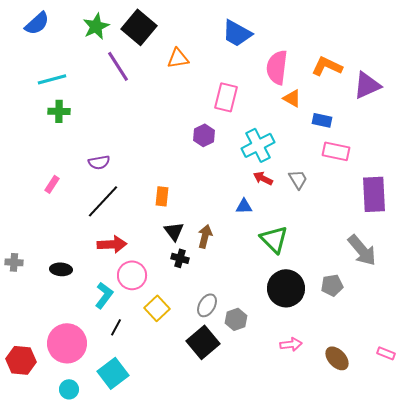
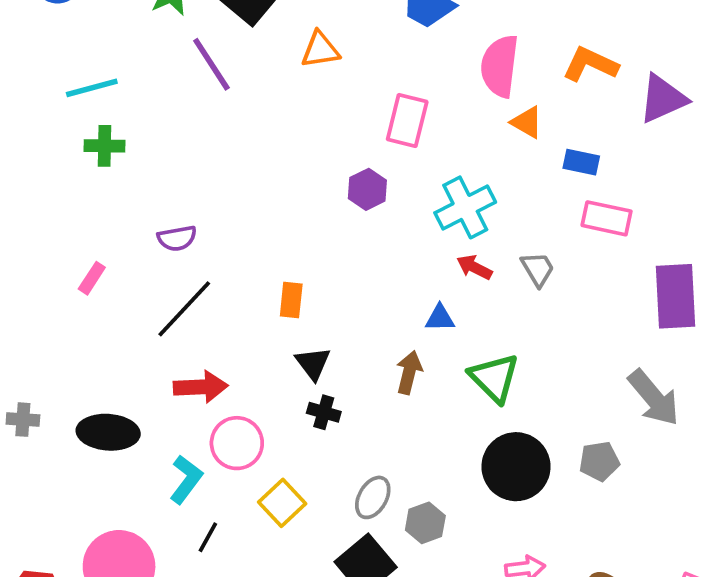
brown arrow: (205, 236) -> (409, 372), moved
black ellipse: (61, 269) -> (108, 432), size x1.5

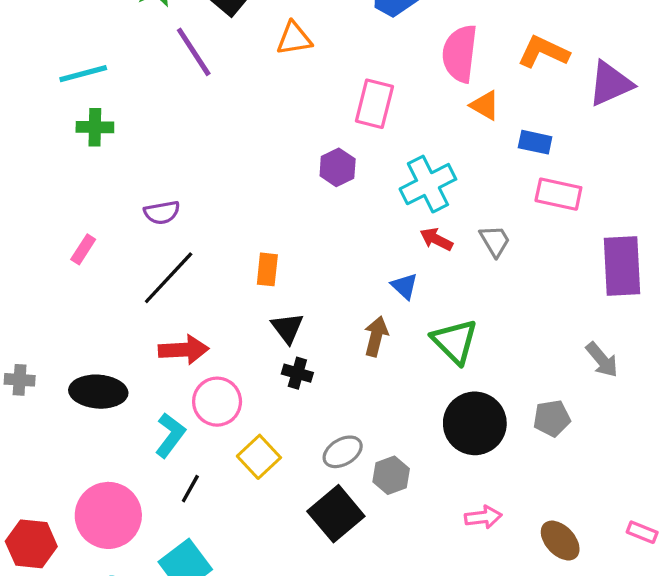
blue triangle: (440, 318) -> (405, 286), turned 44
gray arrow: (654, 398) -> (602, 360), size x0.7
gray ellipse: (373, 497) -> (343, 452), turned 30

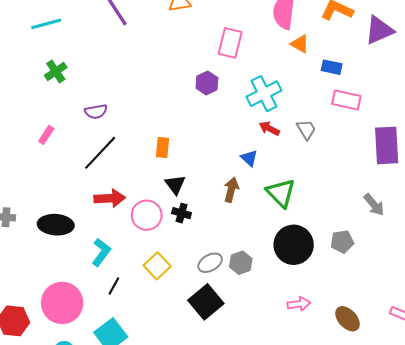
green cross: (95, 127) -> (56, 71), moved, turned -35
pink circle: (217, 402) -> (147, 215), moved
gray hexagon: (391, 475) -> (241, 263), moved

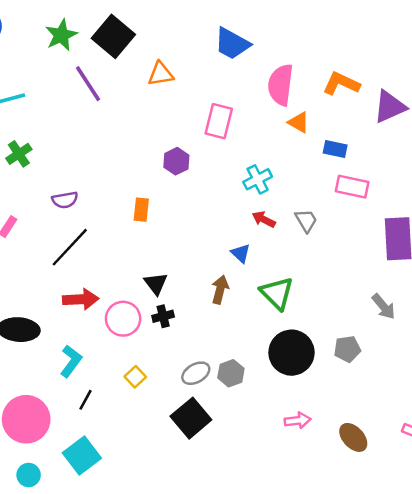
purple hexagon: (207, 83) -> (176, 161), moved
cyan cross: (264, 94) -> (258, 179), size x0.7
orange rectangle: (163, 148) -> (141, 210), moved
black cross: (182, 213) -> (163, 316), turned -30
yellow square: (157, 266) -> (135, 377), size x0.7

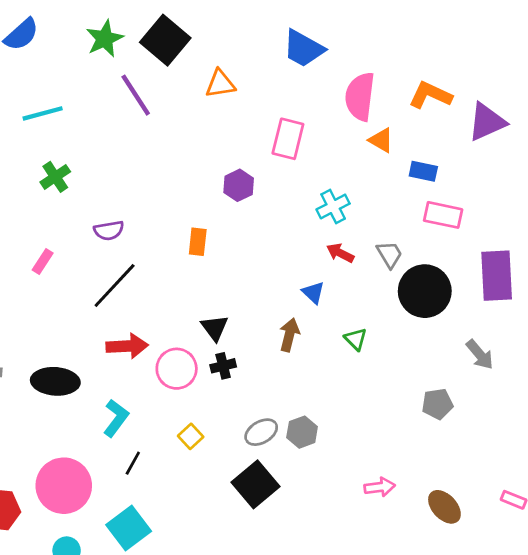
green triangle: (277, 293) -> (356, 339), size x0.6
black circle: (291, 353) -> (425, 291), moved

